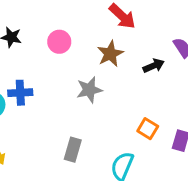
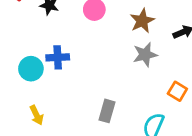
gray star: (89, 90) -> (145, 55), moved

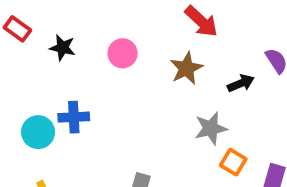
gray star: (145, 55) -> (211, 128), moved

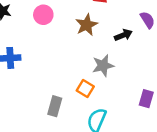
orange square: (233, 162) -> (85, 88), moved

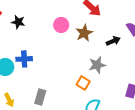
pink circle: (43, 15) -> (61, 25), moved
gray rectangle: (55, 106) -> (40, 97), moved

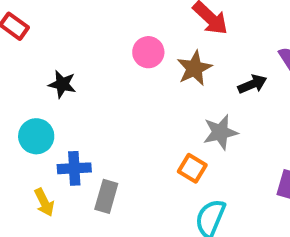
black star: (18, 22) -> (62, 84), moved
blue cross: (24, 59) -> (74, 168), moved

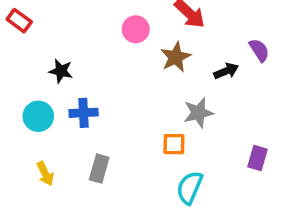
pink circle: (148, 52) -> (136, 29), moved
blue cross: (74, 168) -> (84, 113), moved
orange square: (192, 168) -> (174, 144), turned -30

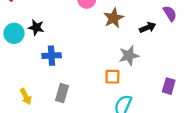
cyan circle: (38, 116) -> (14, 33), moved

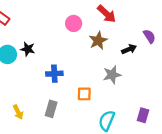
blue cross: (52, 56) -> (54, 74), moved
orange square: (112, 77) -> (84, 94), moved
purple rectangle: (169, 86) -> (143, 115), moved

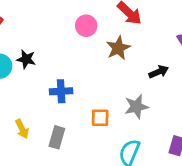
black arrow: (129, 49) -> (159, 72), moved
gray star: (112, 75) -> (136, 107), moved
yellow arrow: (18, 112) -> (22, 129), moved

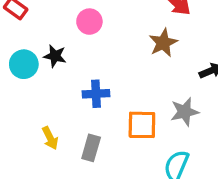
pink circle: (86, 26) -> (89, 22), moved
orange square: (100, 118) -> (142, 125), size x1.4

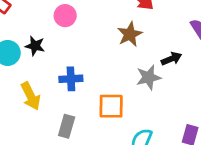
gray star: (185, 112) -> (148, 77), moved
yellow arrow: (50, 138) -> (31, 96), moved, size x1.4

